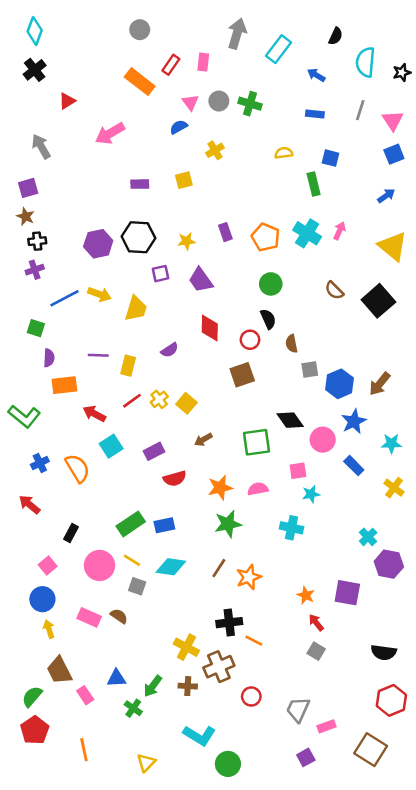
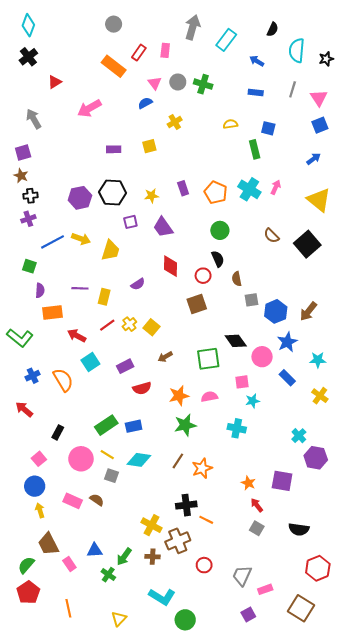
black semicircle: (384, 652) -> (299, 529), moved

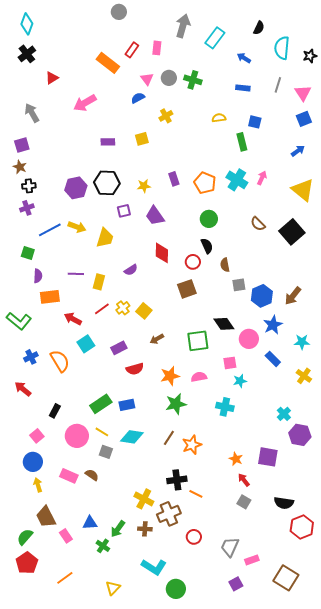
gray circle: (114, 24) -> (119, 12), moved
red hexagon: (318, 568) -> (302, 527), moved
orange line: (68, 608) -> (65, 578), turned 66

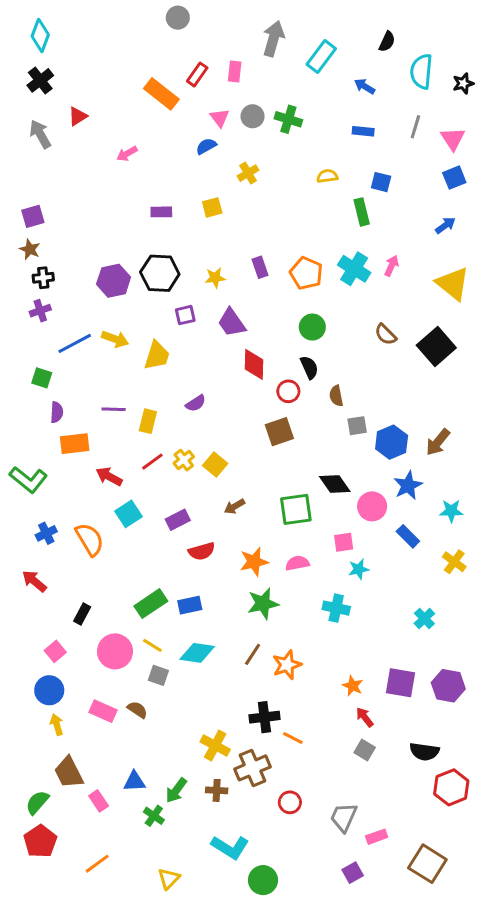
pink arrow: (85, 103) -> (127, 154), size x0.6
gray arrow: (32, 113) -> (40, 134), moved
red diamond: (162, 253) -> (254, 364), moved
purple hexagon: (300, 435) -> (448, 686), moved

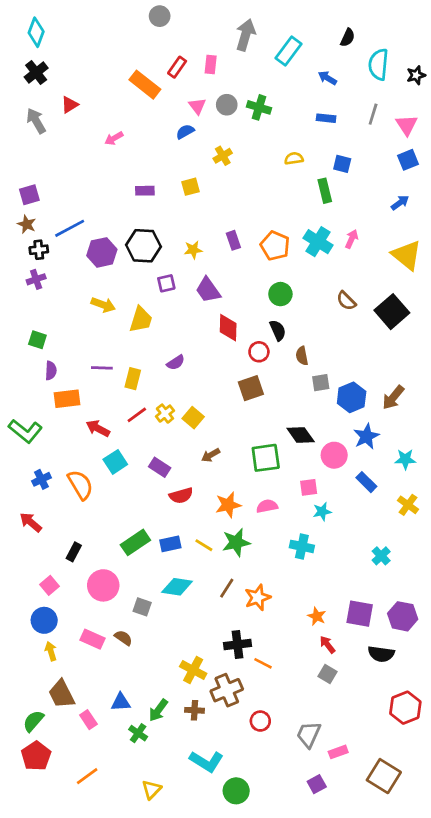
blue line: (75, 343) -> (70, 228), moved
purple rectangle: (178, 520) -> (160, 467), turned 60
yellow line: (152, 645) -> (204, 545), moved
black semicircle: (424, 752) -> (381, 654), moved

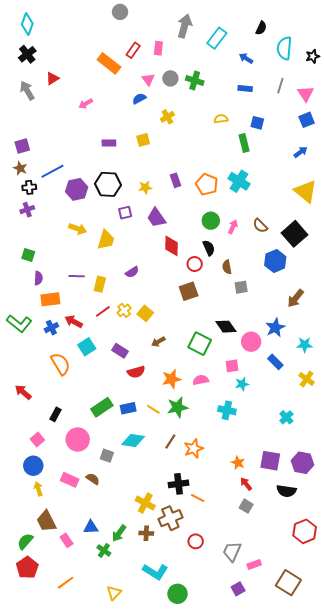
pink arrow: (352, 239) -> (233, 227), moved
blue hexagon: (352, 397) -> (275, 261), moved
green square: (266, 458) -> (200, 344), turned 35
blue cross: (41, 479) -> (51, 328), moved

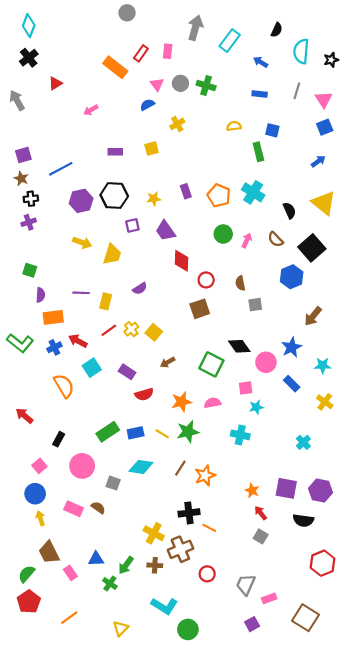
gray arrow: (27, 91) -> (17, 100), moved
blue line: (52, 171) -> (61, 169), moved
black semicircle: (209, 248) -> (289, 210), moved

